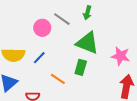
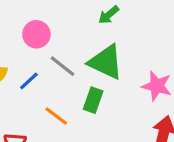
green arrow: (87, 13) -> (109, 15), turned 32
gray line: (62, 19) -> (63, 66), moved

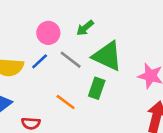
green arrow: (109, 15) -> (85, 28), moved
blue line: (29, 81) -> (40, 61), moved

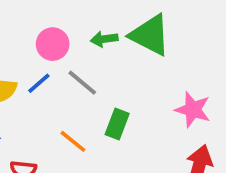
green arrow: (85, 28) -> (104, 39), turned 30
green triangle: (107, 56) -> (150, 35), moved

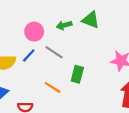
green triangle: (150, 35) -> (91, 20), size x0.7

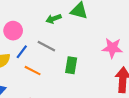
pink circle: (34, 32) -> (13, 31), moved
orange line: (53, 87) -> (33, 71), moved

